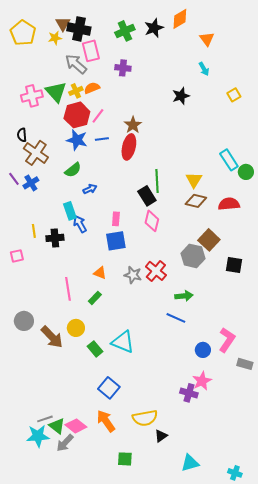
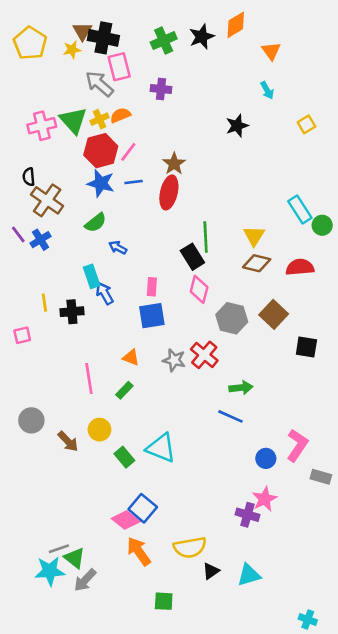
blue arrow: (90, 189) -> (118, 247), turned -128
gray hexagon: (193, 256) -> (232, 318), moved
brown arrow: (52, 337) -> (68, 441), size x0.7
pink diamond: (76, 426) -> (126, 520), moved
cyan triangle: (190, 463) -> (249, 575), moved

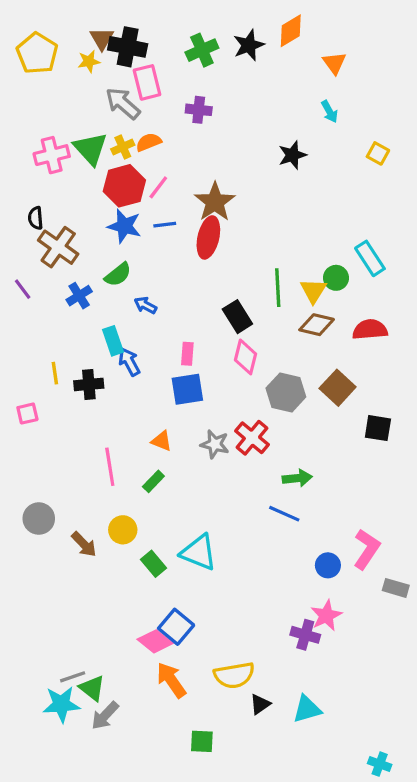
yellow square: (306, 124) -> (378, 153), turned -30
brown star: (174, 164) -> (215, 202), size x1.4
green circle: (322, 225) -> (336, 278), moved
green line: (206, 237) -> (278, 288), moved
blue cross: (41, 240) -> (79, 296), moved

